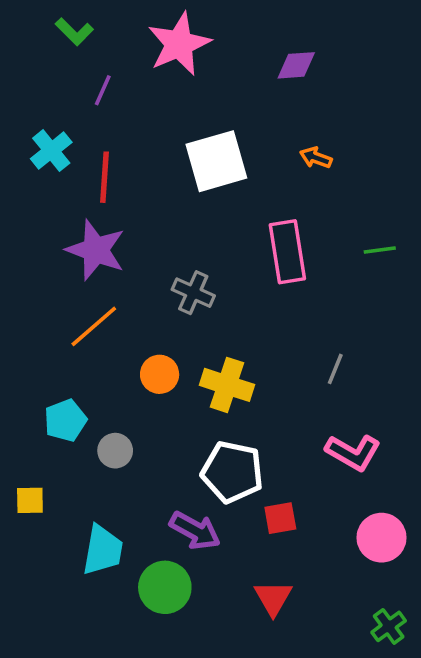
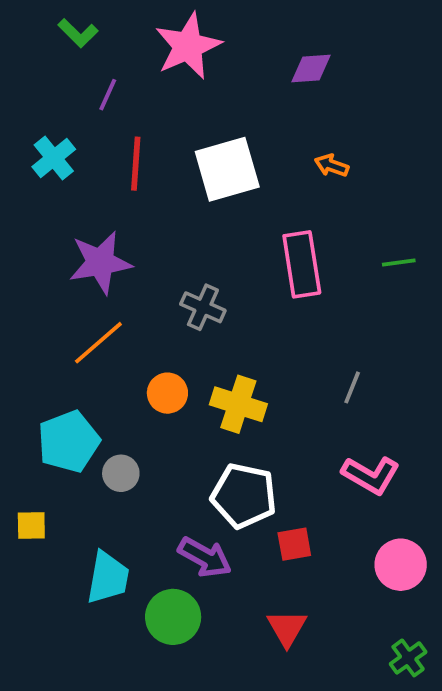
red line: (104, 177) -> (136, 164), moved
purple star: (96, 250) -> (100, 262), turned -30
cyan pentagon: (65, 420) -> (69, 442), size x1.4

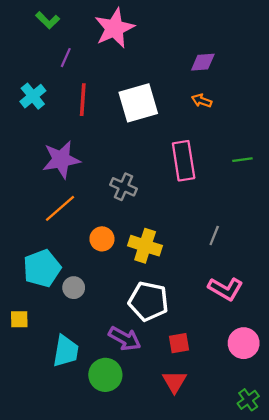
purple diamond: (311, 69) -> (203, 62), moved
red square: (294, 544) -> (179, 343), moved

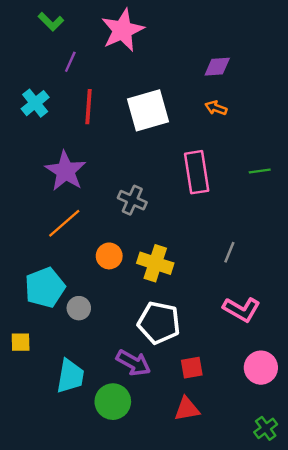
purple star: (61, 160) -> (65, 171), turned -30
red triangle: (174, 382) -> (187, 409), turned 50

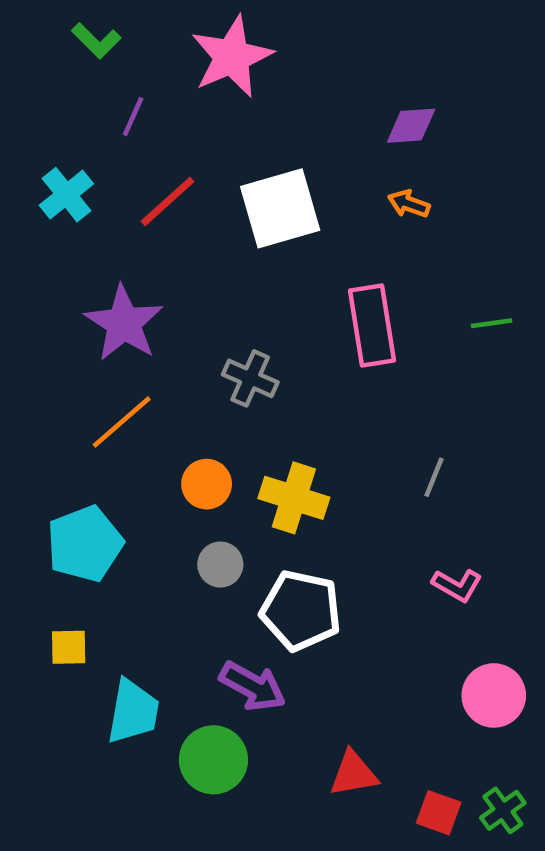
red line: (89, 107) -> (167, 201), turned 44
gray circle: (79, 308) -> (220, 565), moved
pink L-shape: (241, 309) -> (457, 585), size x0.7
yellow square: (21, 342) -> (69, 647), moved
red square: (192, 368) -> (439, 813), moved, turned 30

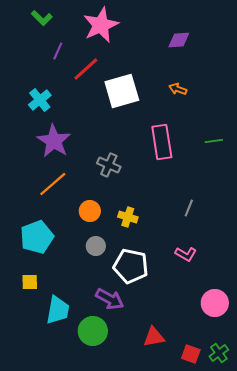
purple diamond: (411, 126) -> (179, 40), moved
cyan cross: (66, 195) -> (40, 100), moved
red line: (167, 201) -> (86, 69), moved
yellow cross: (294, 498) -> (128, 217), size x0.7
pink L-shape: (457, 585) -> (186, 254), moved

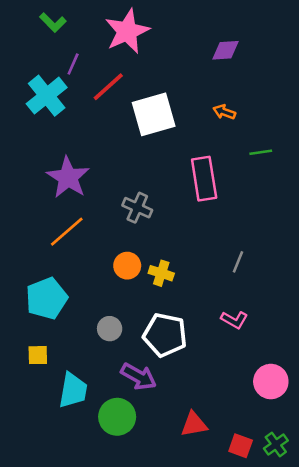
cyan cross: (40, 100) -> (47, 96), moved, size x1.4
green line: (214, 141) -> (261, 152), moved
orange circle: (90, 211) -> (127, 266), moved
gray circle: (96, 246) -> (110, 329), moved

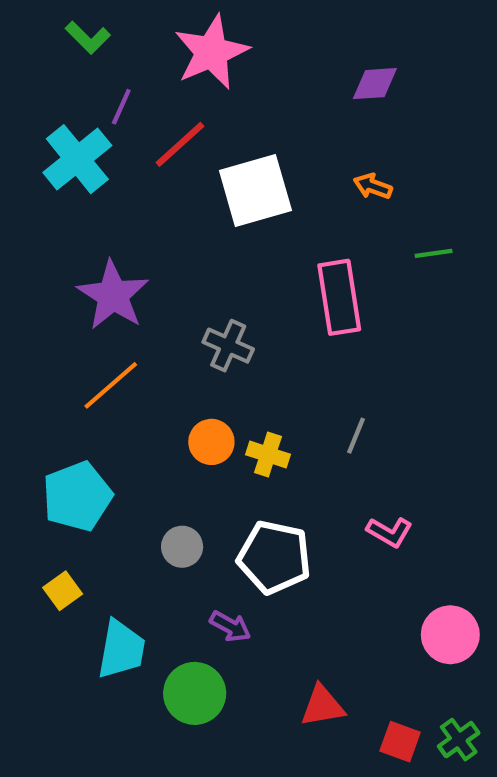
gray line: (238, 262) -> (356, 436), moved
yellow square: (38, 355) -> (63, 591), turned -35
purple arrow: (139, 376) -> (230, 626), size x0.7

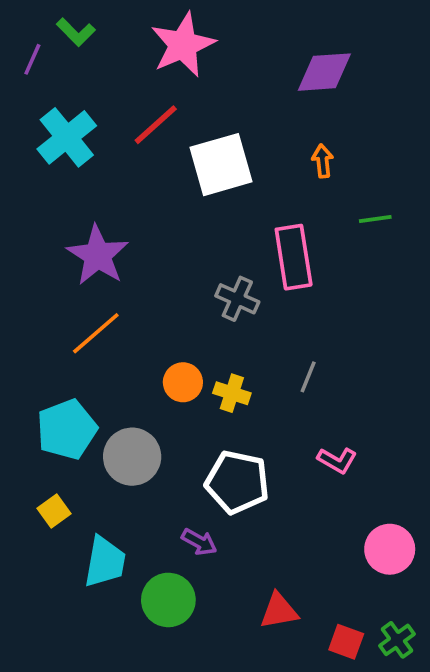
purple diamond: (375, 84) -> (324, 72), size x1.4
purple line: (121, 107) -> (32, 59), moved
orange arrow: (373, 186) -> (323, 161), turned 64
gray cross: (228, 346) -> (237, 299), moved
gray circle: (182, 547) -> (132, 457), moved, size x1.6

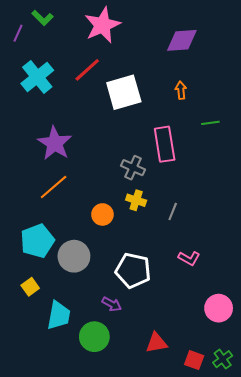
yellow cross: (232, 393) -> (136, 200), moved

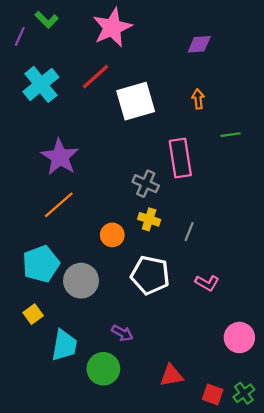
purple diamond: (182, 40) -> (199, 44), size x0.7
white pentagon: (133, 270) -> (150, 275), moved

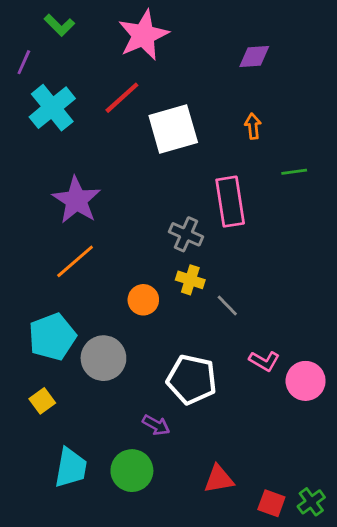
purple line: (20, 36) -> (24, 62), moved
gray line: (189, 232) -> (227, 305), moved, turned -66
white pentagon: (150, 275) -> (192, 379), moved
pink circle: (239, 338) -> (306, 381), moved
cyan trapezoid: (64, 345) -> (71, 468), moved

